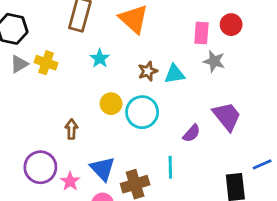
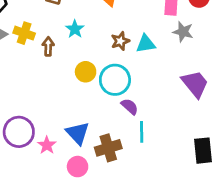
brown arrow: (71, 129) -> (48, 46), moved
purple semicircle: (192, 133) -> (130, 106), moved, turned -90

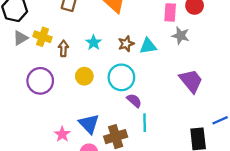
cyan star: (75, 29) -> (94, 43), moved
yellow circle: (86, 72) -> (84, 76), moved
purple circle: (19, 132) -> (40, 81), moved

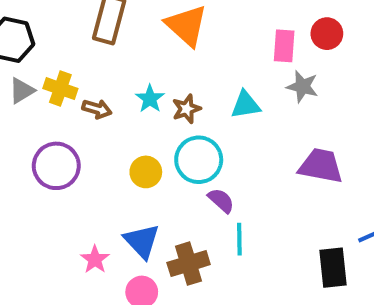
brown star: (126, 44) -> (186, 109), moved
brown arrow: (63, 48) -> (97, 109), turned 105
yellow circle: (84, 76) -> (146, 172), moved
purple trapezoid: (191, 81) -> (321, 166), turned -40

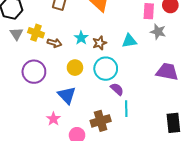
gray triangle: (22, 91) -> (17, 34), turned -32
yellow circle: (146, 172) -> (75, 68), moved
blue triangle: (142, 241) -> (67, 95), moved

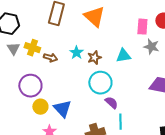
yellow circle: (75, 68) -> (40, 107), moved

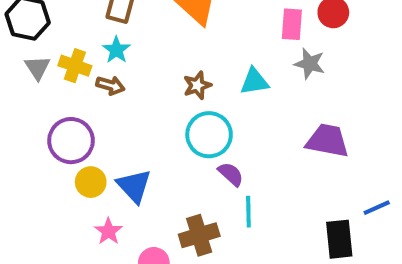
cyan star: (76, 53) -> (116, 50), moved

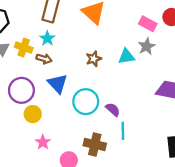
pink rectangle: (292, 24) -> (148, 24), turned -66
gray star: (310, 64) -> (147, 46), moved, turned 30
cyan circle: (209, 135) -> (86, 102), moved
blue triangle: (134, 186) -> (58, 84), moved
brown cross: (199, 235) -> (95, 145), turned 30

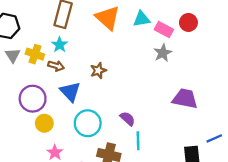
cyan triangle: (126, 57) -> (142, 19), moved
brown star: (94, 59) -> (98, 71), moved
cyan circle: (86, 102) -> (88, 123), moved

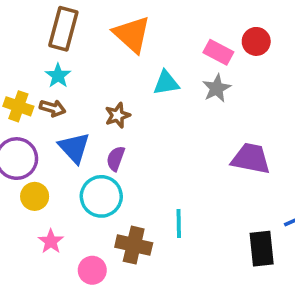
cyan triangle: (142, 19) -> (166, 83), moved
yellow cross: (35, 54) -> (18, 106), moved
purple semicircle: (128, 119) -> (116, 159), moved, turned -112

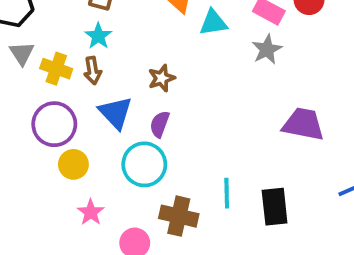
cyan triangle: (166, 83) -> (213, 23), moved
brown arrow: (53, 108) -> (93, 71), turned 65
black rectangle: (262, 249) -> (275, 207), moved

